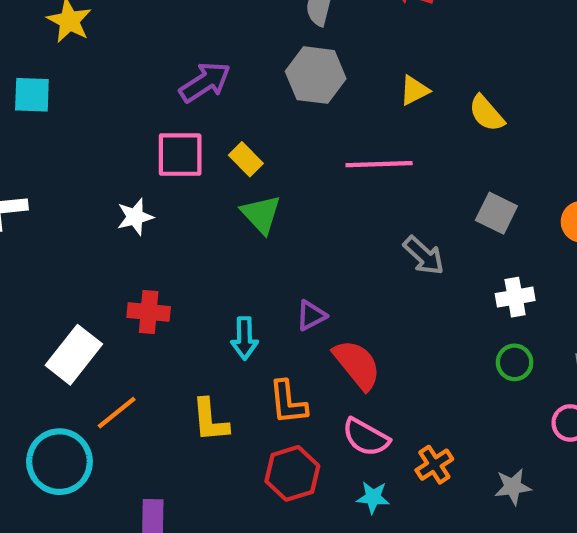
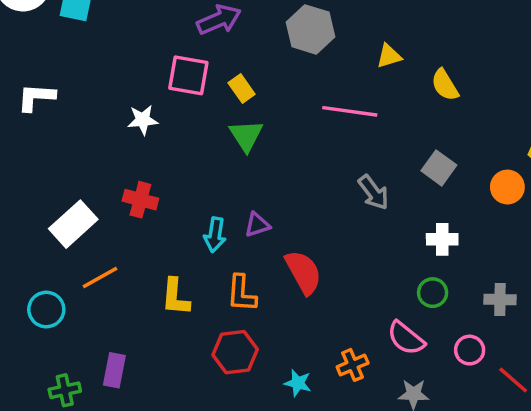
purple triangle: (311, 315) -> (257, 225), moved
pink semicircle: (366, 437) -> (406, 338), moved
cyan circle: (59, 462) -> (46, 310), size x0.7

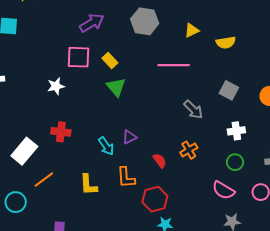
yellow semicircle: (445, 85) -> (226, 43), turned -60
cyan arrow: (215, 235) -> (106, 146), turned -36
red semicircle: (303, 272) -> (160, 161), size x0.6
red hexagon: (235, 352) -> (155, 199), moved
orange cross: (353, 365) -> (189, 150), moved

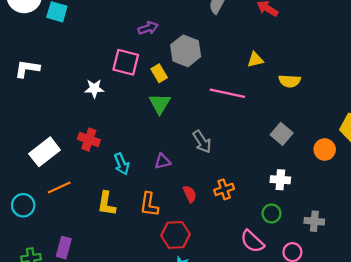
gray hexagon: (145, 21) -> (186, 51), moved
purple arrow: (92, 23) -> (148, 28), size x0.7
gray arrow: (193, 110) -> (202, 142), moved
cyan arrow: (106, 146) -> (122, 164), moved

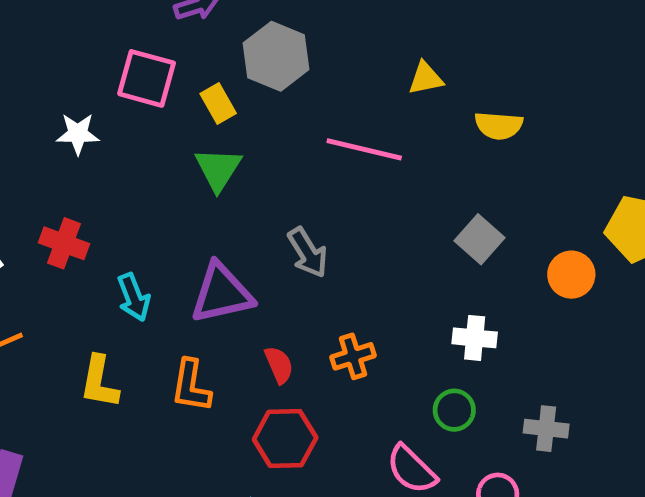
purple triangle: (162, 161) -> (222, 293), size x1.8
red hexagon: (176, 235) -> (285, 439), moved

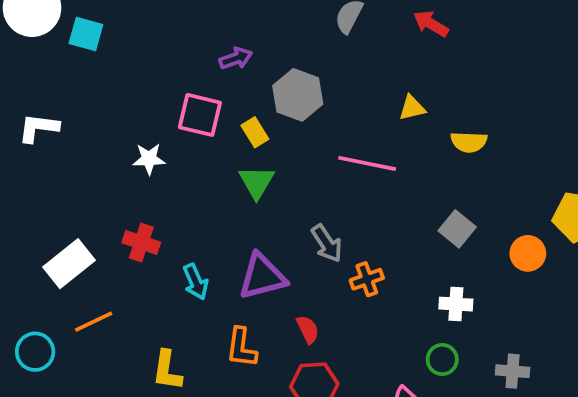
orange cross: (353, 356) -> (367, 279), moved
yellow L-shape: (99, 382) -> (167, 370), moved

